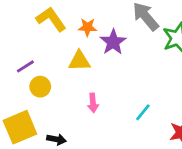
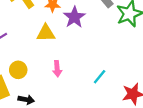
yellow circle: (40, 87) -> (18, 70), moved

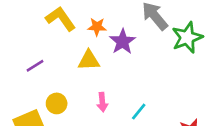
cyan line: (100, 77) -> (139, 112), moved

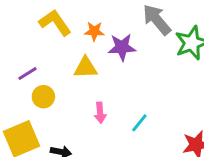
purple star: (123, 42) -> (122, 47), turned 30
yellow circle: (57, 103) -> (43, 97), moved

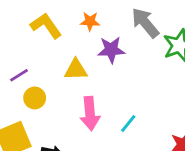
orange star: (94, 31) -> (90, 21), moved
pink arrow: (100, 113) -> (90, 114), size x1.6

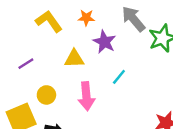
purple star: (111, 50) -> (104, 42), turned 30
yellow circle: (35, 98) -> (46, 95), moved
cyan line: (128, 123) -> (119, 77), moved

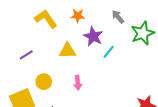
gray arrow: (133, 19) -> (118, 17), size x0.6
cyan line: (119, 77) -> (109, 52), moved
pink arrow: (86, 96) -> (78, 83), size x0.6

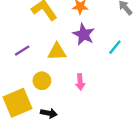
purple star: (93, 36) -> (84, 34), moved
yellow triangle: (67, 51) -> (57, 52), moved

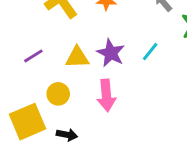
purple star: (84, 34) -> (111, 53), moved
pink arrow: (80, 82) -> (106, 95), size x1.5

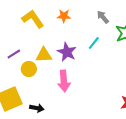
cyan line: (150, 52) -> (94, 43), moved
yellow circle: (58, 94) -> (29, 69), moved

